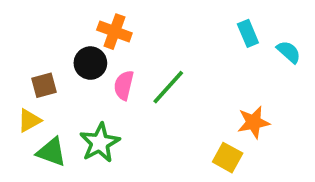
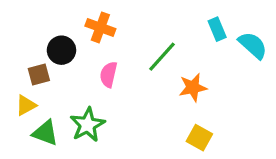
cyan semicircle: (289, 52) -> (253, 45), size x1.4
black circle: (90, 63) -> (61, 50), moved
green line: (168, 87) -> (162, 57), moved
orange star: (254, 122) -> (193, 87), moved

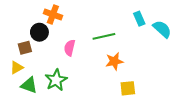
orange cross: (100, 27) -> (53, 15), moved
green line: (162, 57) -> (104, 36), turned 35
orange star: (193, 87) -> (114, 61), moved
yellow square: (199, 138) -> (128, 88), turned -35

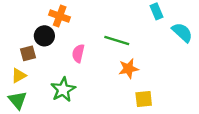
cyan rectangle: (139, 19) -> (156, 11), moved
green line: (104, 36) -> (117, 41), turned 30
green triangle: (29, 85) -> (18, 100), moved, turned 30

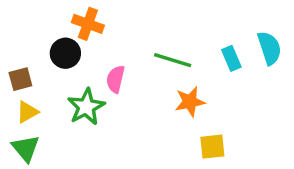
cyan rectangle: (156, 11) -> (231, 58), moved
cyan semicircle: (182, 32) -> (269, 48), turned 30
brown square: (28, 53) -> (20, 79), moved
green star: (63, 90) -> (86, 107), moved

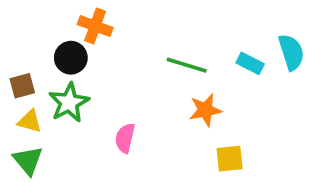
cyan rectangle: (231, 58) -> (250, 63), turned -40
pink semicircle: (116, 79) -> (125, 138), moved
green star: (86, 107) -> (69, 103), moved
yellow triangle: (27, 112) -> (30, 121), turned 45

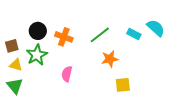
orange cross: (95, 26) -> (64, 37), moved
cyan semicircle: (291, 52) -> (156, 28), turned -30
green line: (187, 65) -> (100, 35), turned -55

